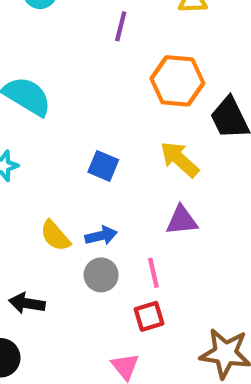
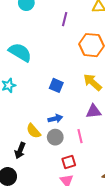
yellow semicircle: (55, 236) -> (34, 131), moved
black arrow: (27, 303) -> (20, 151), turned -77
red square: (149, 316) -> (69, 162), moved

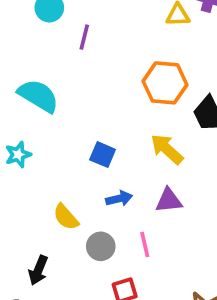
purple line: (65, 19) -> (84, 37), moved
blue arrow: (55, 119) -> (119, 199), moved
yellow semicircle: (34, 131) -> (66, 217), moved

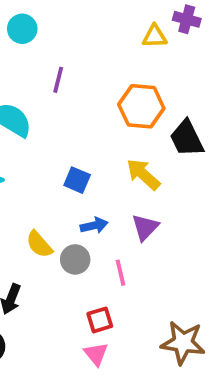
purple line: (84, 37) -> (58, 80), moved
purple triangle: (169, 200) -> (145, 227), turned -40
gray circle: (101, 246) -> (75, 259), moved

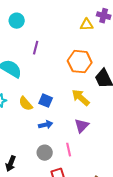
blue arrow: (94, 225) -> (46, 125), moved
yellow semicircle: (39, 244) -> (26, 104), moved
gray circle: (75, 259) -> (45, 153), moved

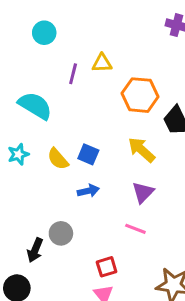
yellow triangle: (87, 25) -> (102, 63), moved
pink line: (69, 150) -> (135, 229), moved, turned -56
gray circle: (45, 153) -> (61, 233), moved

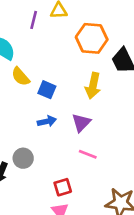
yellow arrow: (141, 150) -> (93, 86), turned -120
yellow semicircle: (58, 159) -> (21, 77), moved
purple triangle: (143, 192) -> (81, 123), moved

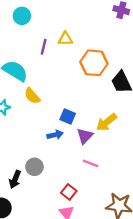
yellow arrow: (93, 86) -> (106, 122), moved, turned 40
blue square: (47, 90) -> (68, 116), moved
red square: (63, 187) -> (69, 192), turned -35

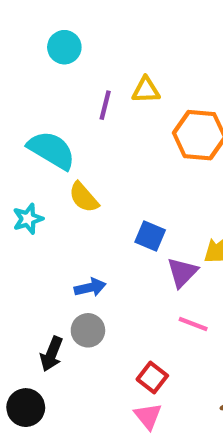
blue arrow: (55, 135) -> (90, 287), moved

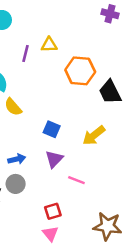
purple triangle: (182, 272) -> (54, 159), moved
red square: (152, 378) -> (53, 211), turned 35

